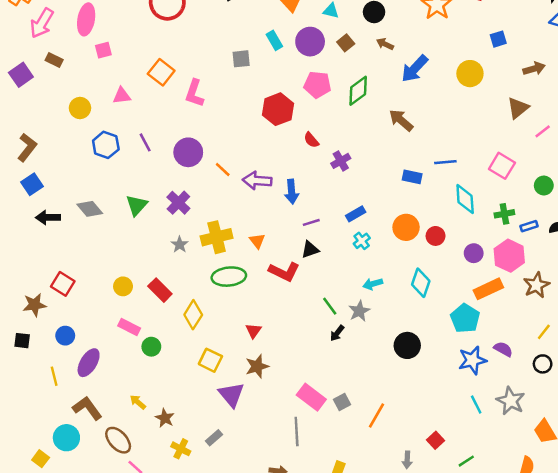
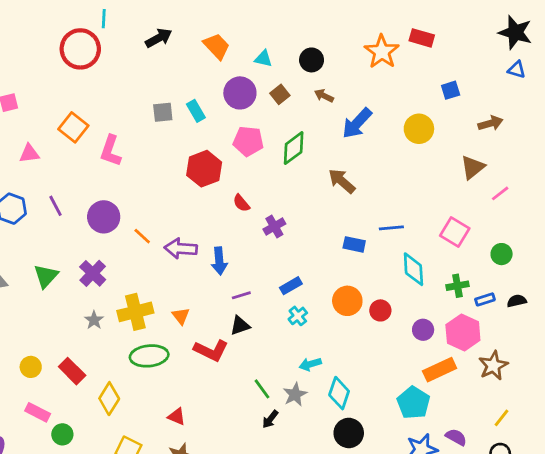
cyan rectangle: (274, 40) -> (196, 111), moved
cyan diamond: (421, 283) -> (339, 393), moved
red triangle: (253, 331) -> (177, 416), turned -42

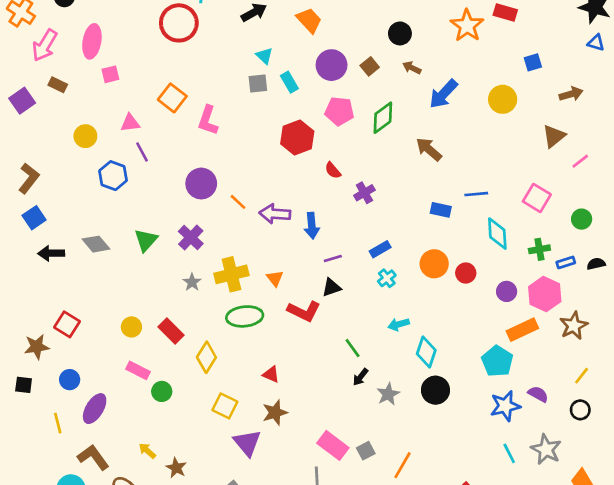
cyan triangle: (263, 59) -> (264, 56), moved, turned 30
purple line: (55, 206) -> (142, 152), moved
gray star: (295, 394) -> (388, 394), moved

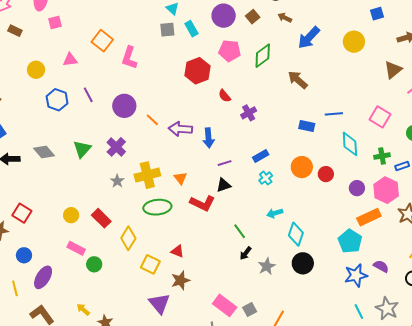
purple line: (142, 152) -> (88, 95), moved
yellow square: (225, 406) -> (150, 264), moved

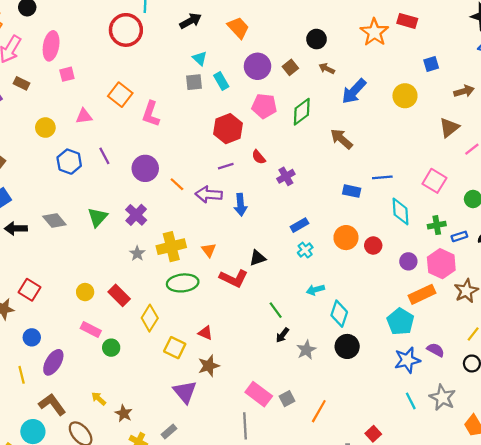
purple line: (225, 163) -> (226, 166), moved

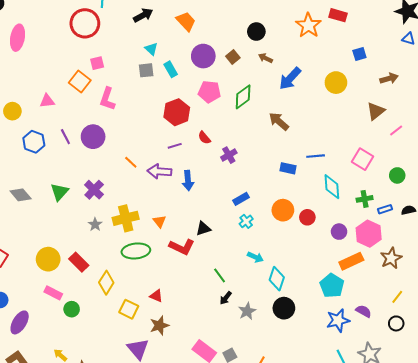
pink square: (67, 74) -> (97, 63), moved
purple circle: (145, 168) -> (93, 137), moved
cyan arrow: (315, 290) -> (255, 257), turned -140
yellow circle: (85, 292) -> (48, 259), size x1.5

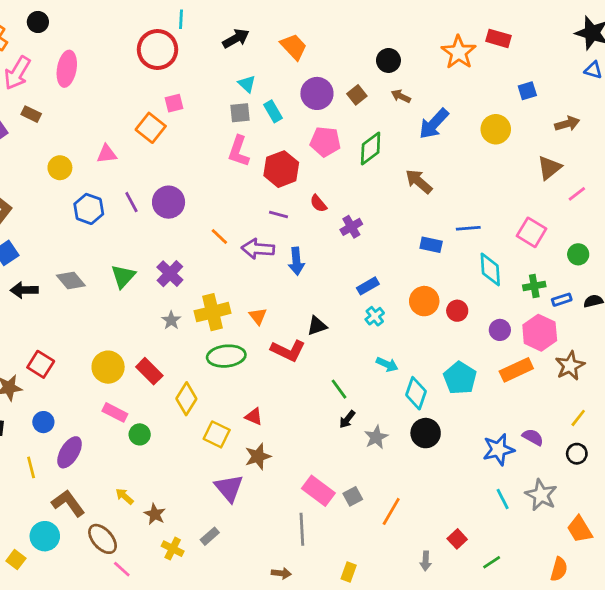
pink L-shape: (107, 99) -> (239, 151), moved
purple line: (175, 146) -> (278, 214), turned 32
cyan pentagon: (332, 286) -> (460, 378), moved

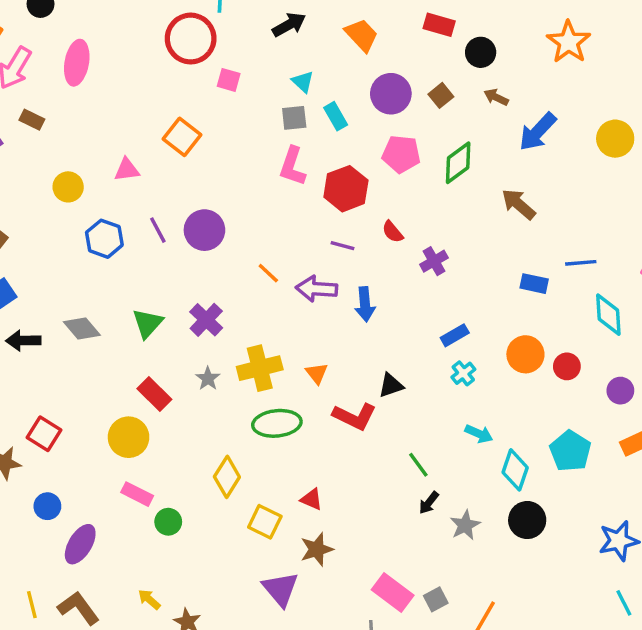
red rectangle: (498, 38) -> (439, 25), moved
pink square: (174, 103) -> (229, 80), moved, turned 30
red rectangle: (149, 371) -> (154, 394), moved
yellow line: (31, 467) -> (32, 605), moved

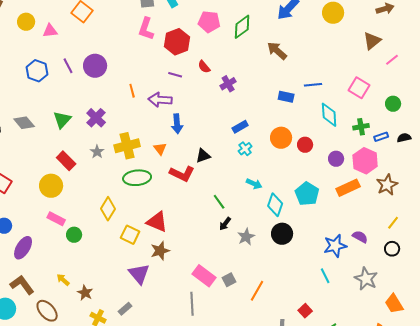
yellow circle: (68, 187) -> (26, 22), moved
orange line: (268, 273) -> (132, 91), turned 32
blue arrow: (365, 304) -> (177, 124), moved
red triangle: (311, 499) -> (157, 222), size x1.6
cyan line: (624, 603) -> (325, 276), moved

